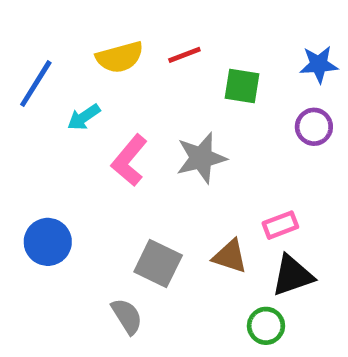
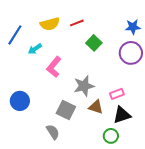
green square: (242, 86) -> (94, 43), moved, turned 35
purple circle: (314, 127) -> (131, 53), size x1.5
gray star: (201, 158) -> (84, 86), moved

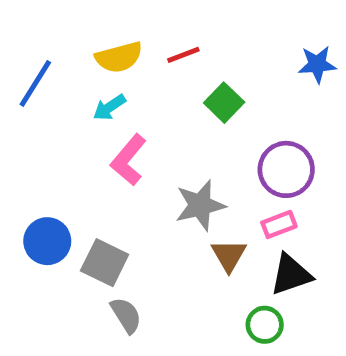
cyan arrow: (35, 49) -> (109, 107), moved
purple circle: (131, 53) -> (286, 169), moved
brown triangle: (96, 107) -> (229, 255), turned 42
gray square: (66, 110) -> (105, 263), moved

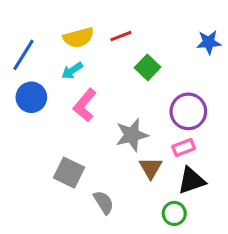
blue circle: (47, 241) -> (31, 97), moved
gray semicircle: (126, 315) -> (104, 202), moved

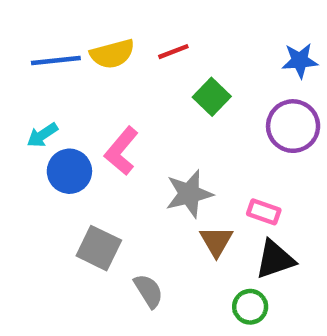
blue line: (24, 55) -> (56, 61), moved, turned 52
cyan arrow: (72, 71) -> (42, 135), moved
blue circle: (31, 97) -> (69, 171), moved
purple circle: (188, 111) -> (293, 126), moved
pink rectangle: (184, 148) -> (264, 212), turned 40

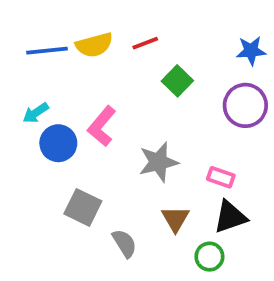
brown triangle: (216, 241) -> (175, 219), moved

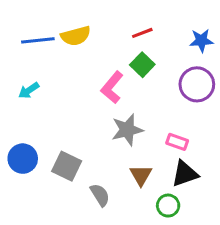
red line: (145, 43) -> (142, 33), moved
pink L-shape: (102, 126) -> (112, 87), moved
blue circle: (58, 143) -> (23, 159), moved

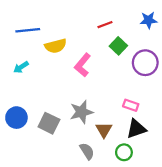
yellow semicircle: (76, 36) -> (56, 46), moved
blue star: (201, 40) -> (149, 20), moved
green square: (142, 65) -> (118, 46), moved
gray star: (127, 130) -> (81, 112), moved
gray semicircle: (100, 195) -> (87, 151), moved

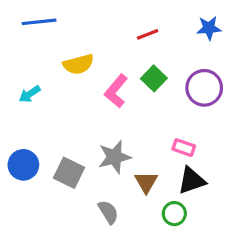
blue line: (28, 30) -> (39, 22), moved
green square: (118, 46) -> (154, 78), moved
gray semicircle: (87, 151) -> (108, 212), moved

